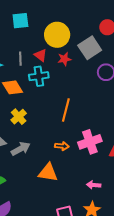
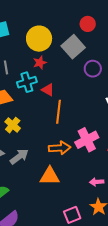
red triangle: (40, 55) -> (48, 90), moved
red star: (64, 59) -> (40, 63), moved
orange arrow: (62, 146) -> (60, 148), size x1.5

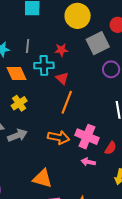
yellow circle: (39, 39) -> (78, 16), moved
pink cross: (87, 140) -> (87, 137), turned 35
orange triangle: (50, 176) -> (42, 178), moved
pink arrow: (97, 182) -> (88, 162), moved

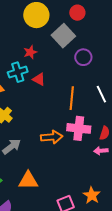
orange line: (67, 102) -> (72, 98), moved
pink arrow: (88, 162) -> (101, 151), moved
orange triangle: (42, 178) -> (28, 181), moved

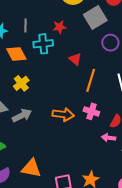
red triangle: (39, 79) -> (75, 59), moved
pink cross: (79, 128) -> (91, 111), size x0.7
orange triangle: (28, 181) -> (31, 168), moved

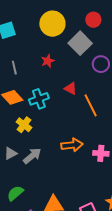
cyan cross: (43, 44) -> (39, 99), moved
orange line: (91, 80) -> (91, 105), turned -30
pink cross: (91, 111) -> (101, 153), moved

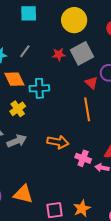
gray square: (80, 43) -> (82, 53), moved
gray line: (14, 68) -> (25, 51), turned 32
red triangle: (71, 88) -> (91, 83), moved

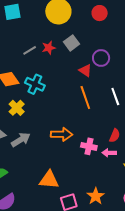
gray line: (25, 51) -> (30, 50), moved, turned 32
gray square: (82, 53) -> (72, 43), size x0.7
cyan cross: (39, 88) -> (35, 84), turned 36
orange triangle: (23, 194) -> (49, 180), moved

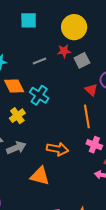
red star: (49, 48) -> (64, 51), moved
pink cross: (89, 146) -> (94, 145), moved
orange triangle: (49, 180) -> (40, 176), moved

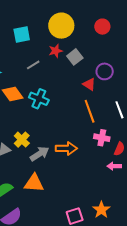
cyan square: (29, 20) -> (22, 34), moved
yellow cross: (17, 116) -> (22, 140), moved
gray arrow: (16, 148) -> (40, 154), moved
orange triangle: (40, 176) -> (34, 183), moved

